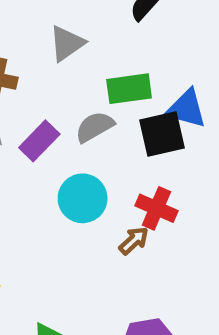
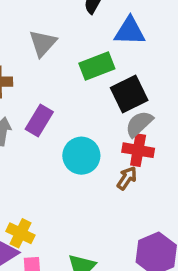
blue triangle: (186, 109) -> (130, 31), moved
gray semicircle: (95, 127) -> (139, 124), moved

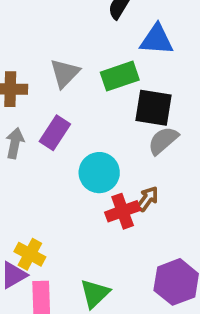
gray triangle: (43, 43) -> (65, 73), moved
black square: (129, 94) -> (154, 108), turned 33
red cross: (138, 150) -> (123, 211), moved, turned -32

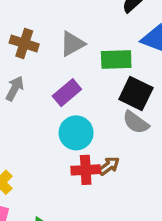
purple rectangle: (55, 133) -> (67, 93), moved
gray semicircle: (163, 140) -> (136, 122), turned -120

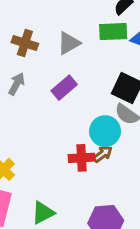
green rectangle: (116, 60) -> (113, 32), moved
cyan circle: (76, 133) -> (105, 131), moved

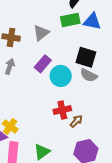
cyan circle: (105, 131) -> (61, 76), moved
brown arrow: (103, 154) -> (76, 121), moved

